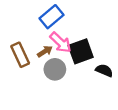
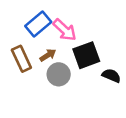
blue rectangle: (52, 17) -> (38, 24), moved
pink arrow: (61, 42) -> (65, 30), moved

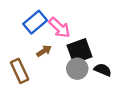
brown rectangle: (21, 59) -> (20, 71), moved
gray circle: (59, 74) -> (77, 69), moved

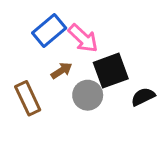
gray circle: (77, 69) -> (88, 95), moved
black semicircle: (103, 70) -> (143, 97), turned -49

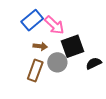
brown arrow: (62, 71) -> (40, 46), turned 40
brown rectangle: (28, 98) -> (35, 70), moved, turned 45

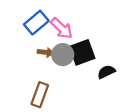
gray circle: (57, 62) -> (63, 55), moved
brown rectangle: (35, 70) -> (40, 95), moved

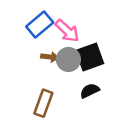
black semicircle: (106, 72) -> (90, 91), moved

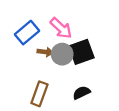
blue rectangle: (40, 25) -> (27, 33), moved
black semicircle: (90, 91) -> (81, 93), moved

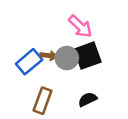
pink arrow: (61, 28) -> (80, 26), moved
blue rectangle: (27, 33) -> (29, 62), moved

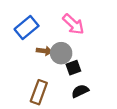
black square: (88, 56) -> (73, 68), moved, size x0.6
blue rectangle: (29, 62) -> (27, 27), moved

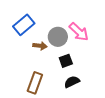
pink arrow: (73, 24) -> (79, 32), moved
gray circle: (61, 53) -> (58, 37), moved

